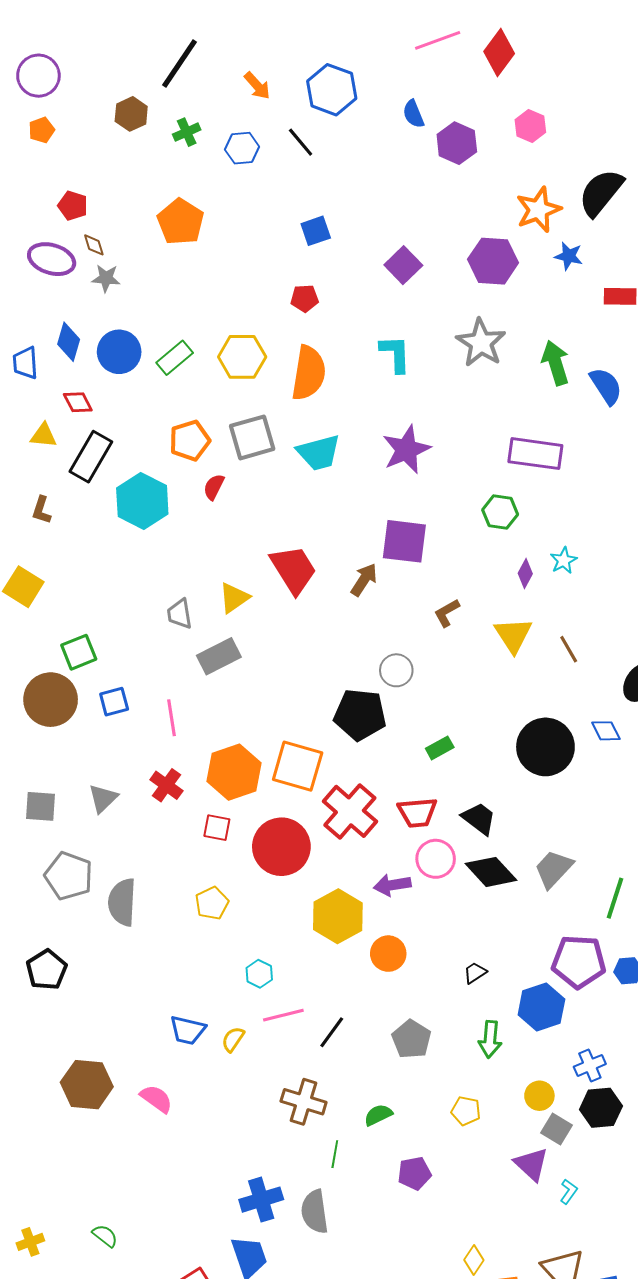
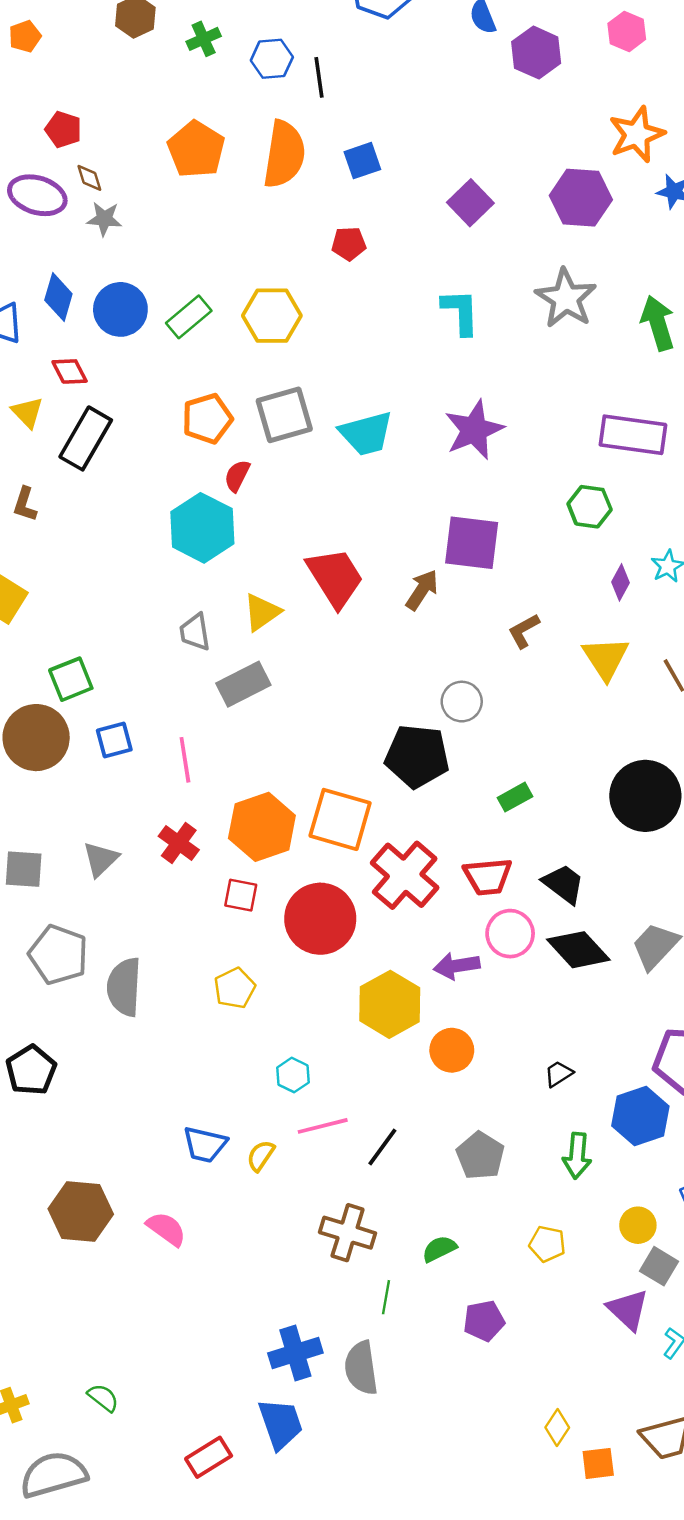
black line: (301, 142) -> (319, 77), moved, turned 32
orange semicircle: (309, 373) -> (284, 154), moved
yellow triangle: (43, 435) -> (27, 412), turned 40
cyan hexagon: (142, 501) -> (202, 528), moved

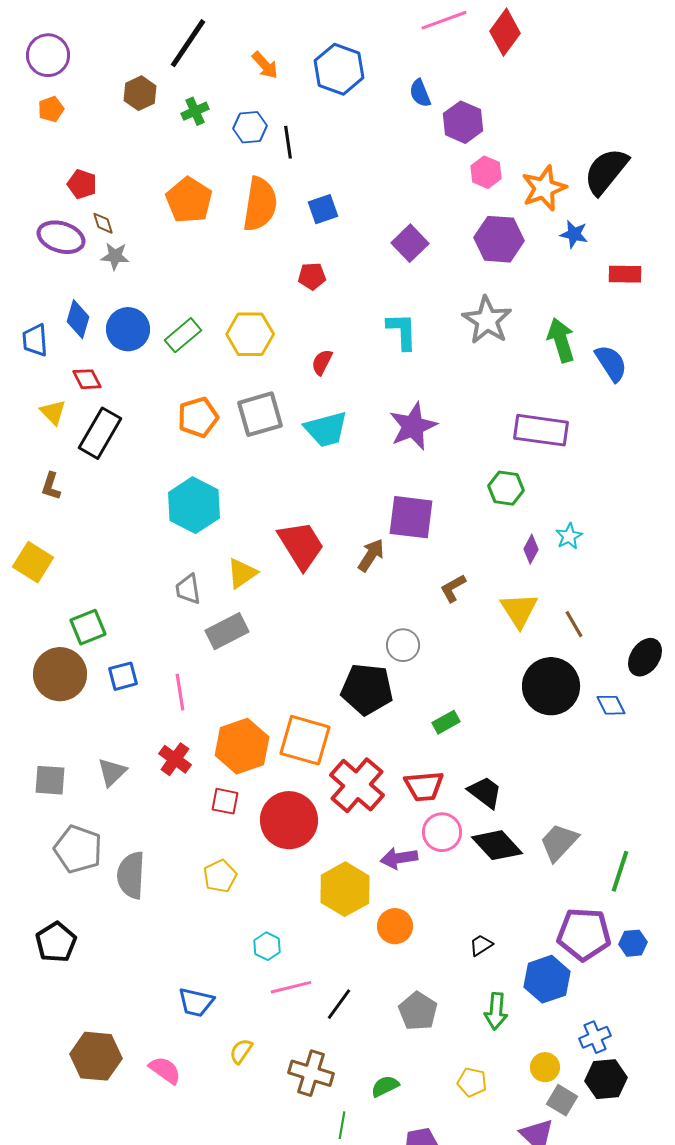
pink hexagon: (627, 31) -> (486, 172), moved
red semicircle: (237, 476) -> (322, 362), moved
black circle: (645, 796) -> (551, 686), moved
yellow semicircle: (261, 1156) -> (241, 1051), moved

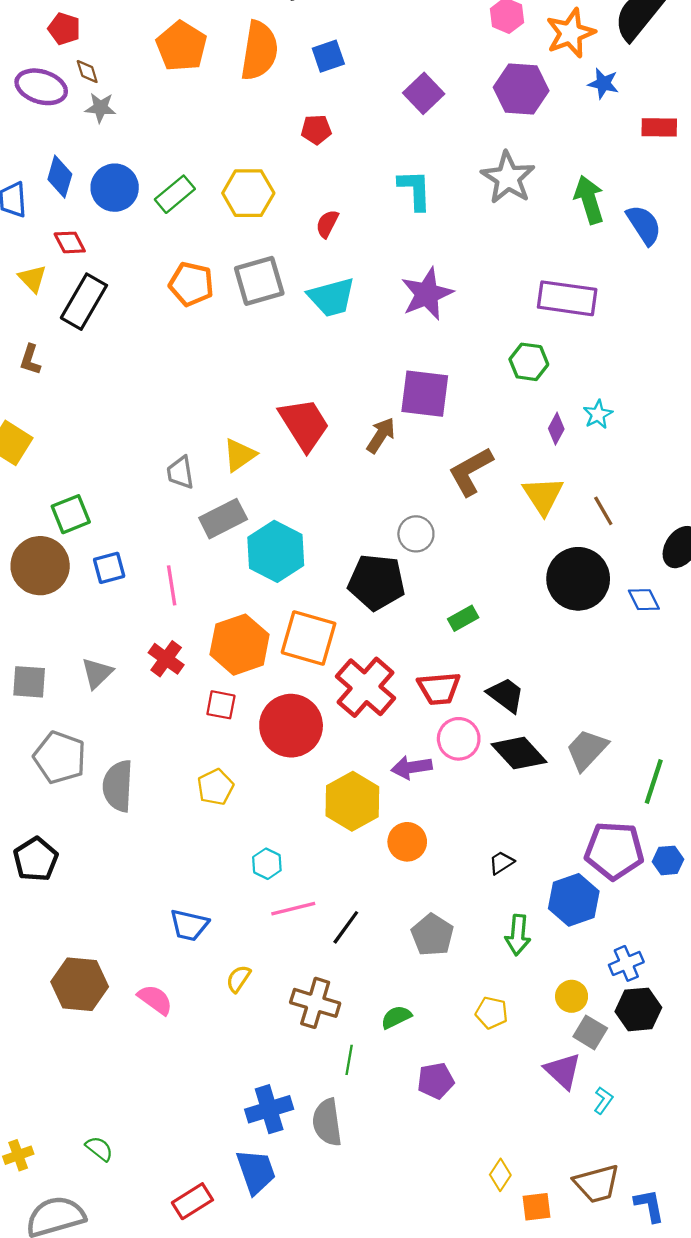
orange pentagon: (198, 417) -> (191, 284), turned 30
cyan hexagon: (194, 505) -> (276, 551), moved
brown L-shape: (453, 588) -> (471, 471), size x1.6

